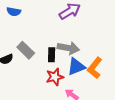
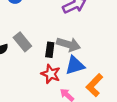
orange L-shape: (95, 68) -> (94, 85), moved
red star: (55, 77) -> (51, 74), turned 30

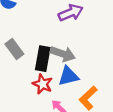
black rectangle: (50, 50) -> (43, 59), size x1.5

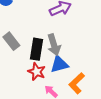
gray arrow: (63, 54) -> (54, 45), turned 55

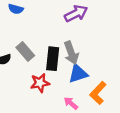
red star: (37, 72) -> (40, 83), moved, turned -30

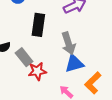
gray rectangle: (25, 51) -> (24, 57), moved
black rectangle: (53, 59) -> (38, 25), moved

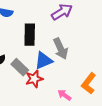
blue triangle: (74, 64) -> (44, 61), moved

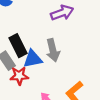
black rectangle: (30, 35) -> (18, 46), moved, turned -40

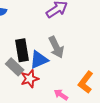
black rectangle: (18, 46) -> (22, 50), turned 30

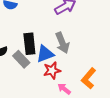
red star: (30, 79) -> (52, 70), moved

